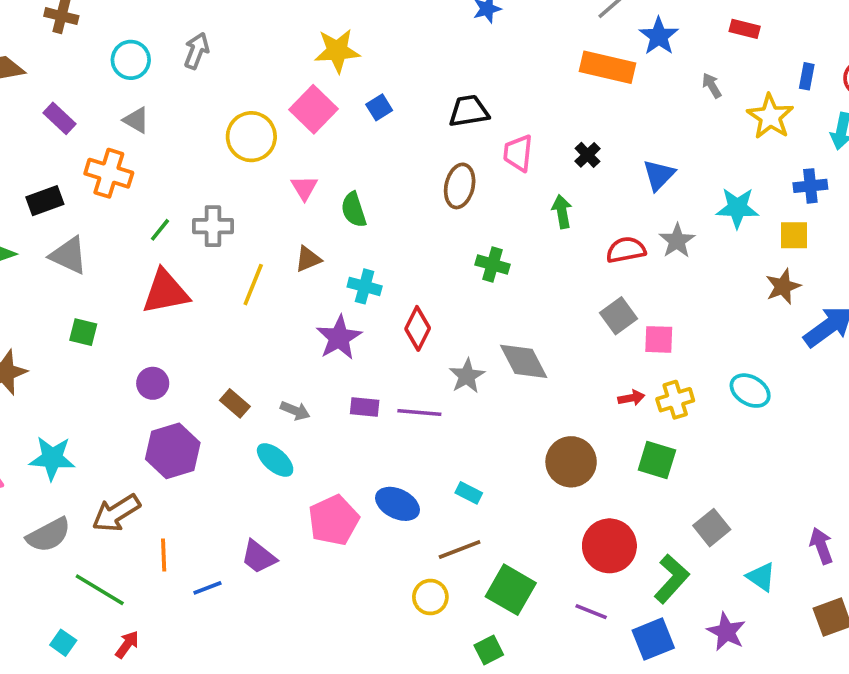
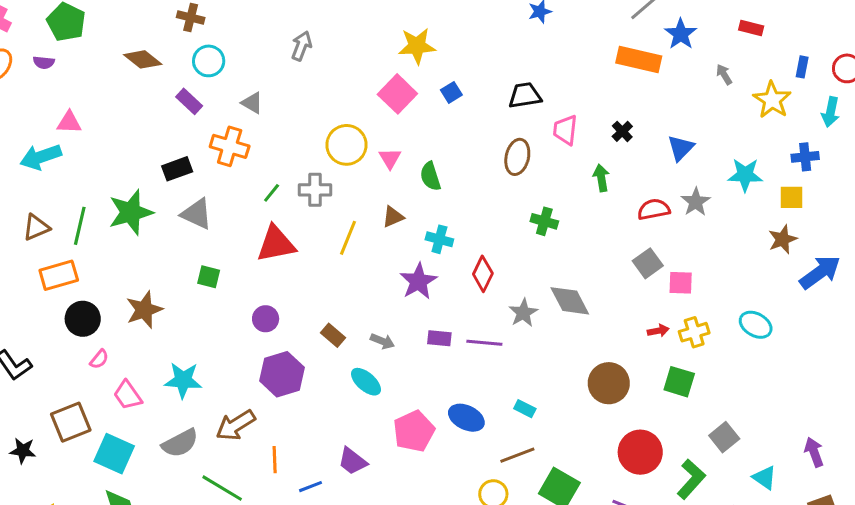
cyan circle: (131, 60) -> (209, 61), moved
yellow circle: (251, 137) -> (346, 145), moved

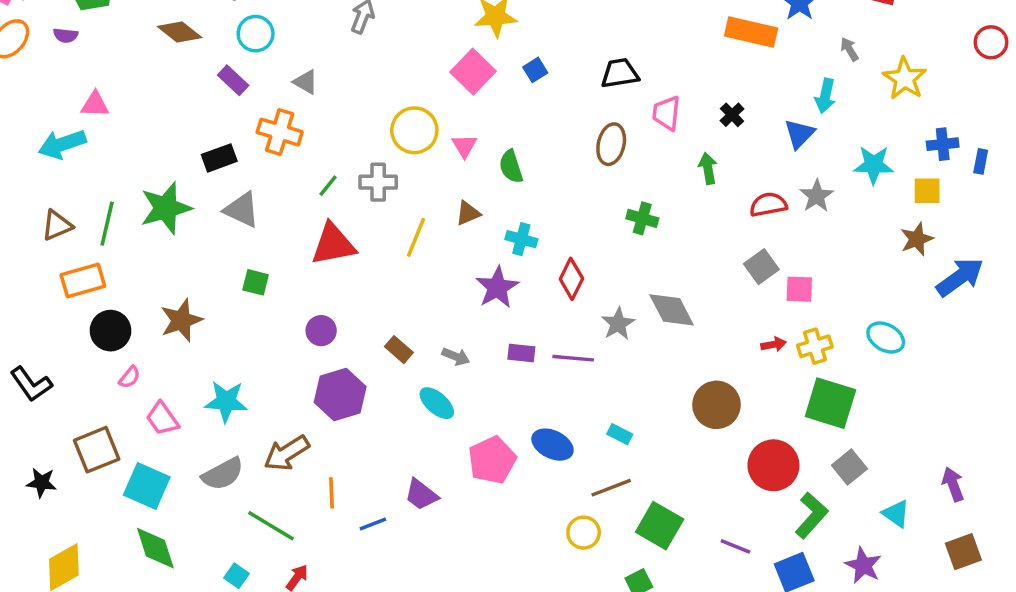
blue rectangle: (802, 67) -> (981, 161), moved
cyan arrow: (831, 112) -> (825, 96), moved
green square: (679, 382) -> (830, 403), moved, size x1.4
red circle: (640, 452) -> (773, 465), moved

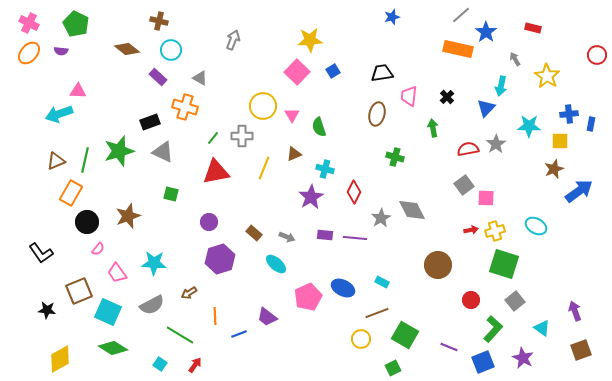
orange rectangle: (83, 281) -> (71, 193), turned -45
brown arrow: (287, 453) -> (189, 293), size x0.6
red circle: (773, 465) -> (471, 300), size x0.6
green diamond: (155, 548) -> (113, 348), turned -40

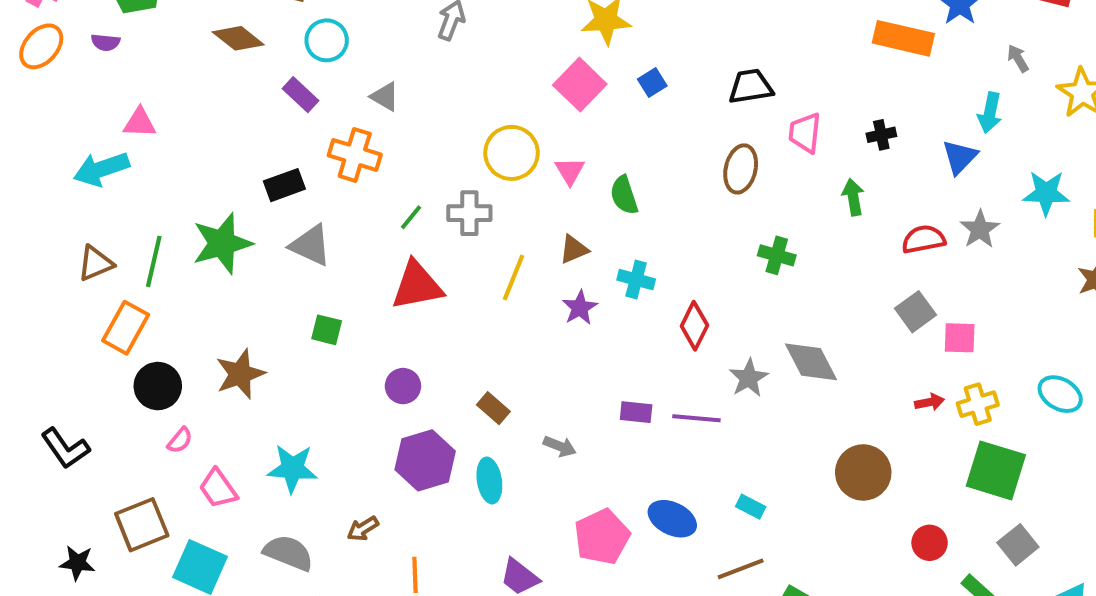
black cross: (447, 97) -> (881, 135), turned 32
purple star: (311, 197) -> (580, 308), moved, size x0.7
gray arrow: (287, 237) -> (560, 446), moved
cyan ellipse: (276, 264) -> (489, 480), moved, turned 40
gray semicircle: (152, 305) -> (288, 553), turned -130

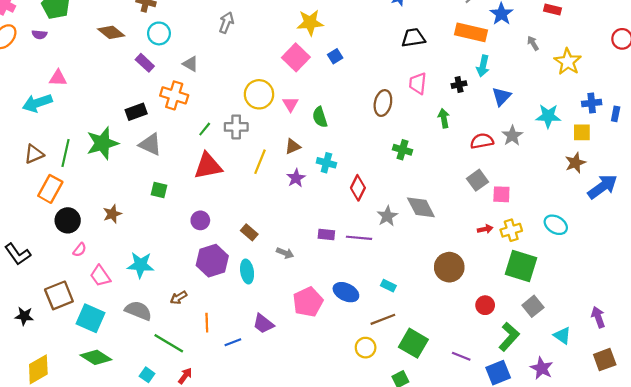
black trapezoid: (751, 87) -> (413, 38), moved
cyan arrow: (990, 113) -> (483, 66), moved
brown star: (240, 374) -> (112, 214), size x0.7

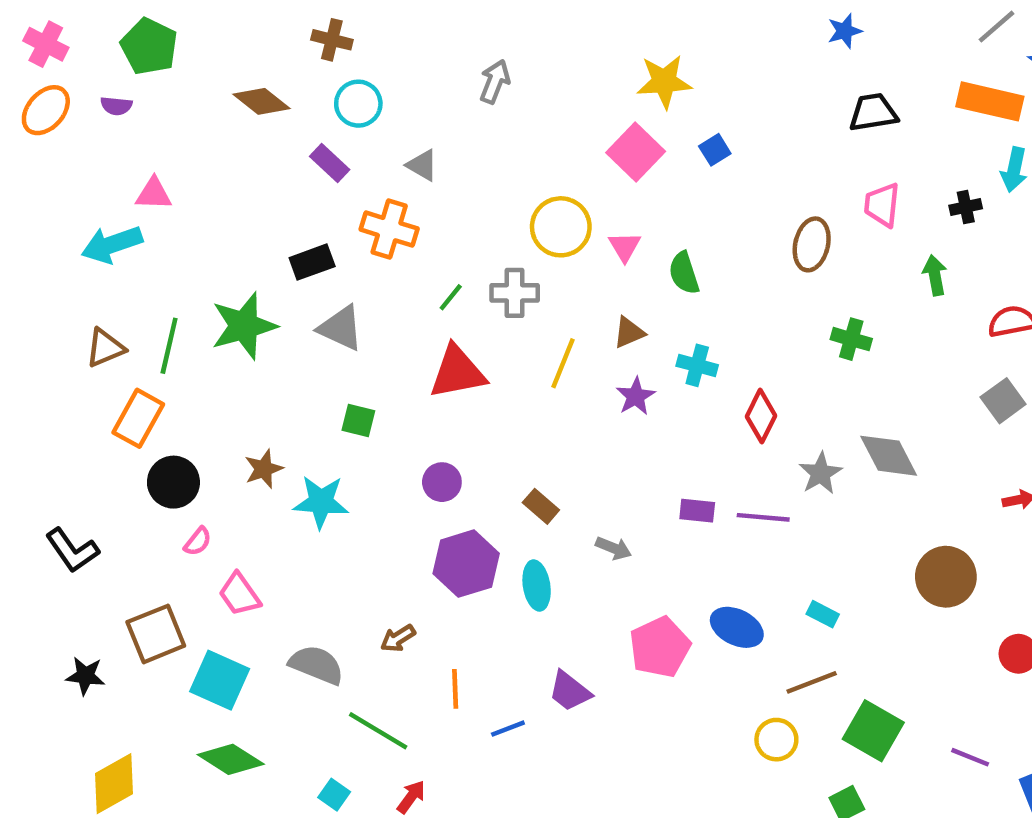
cyan star: (140, 265) -> (321, 502), moved

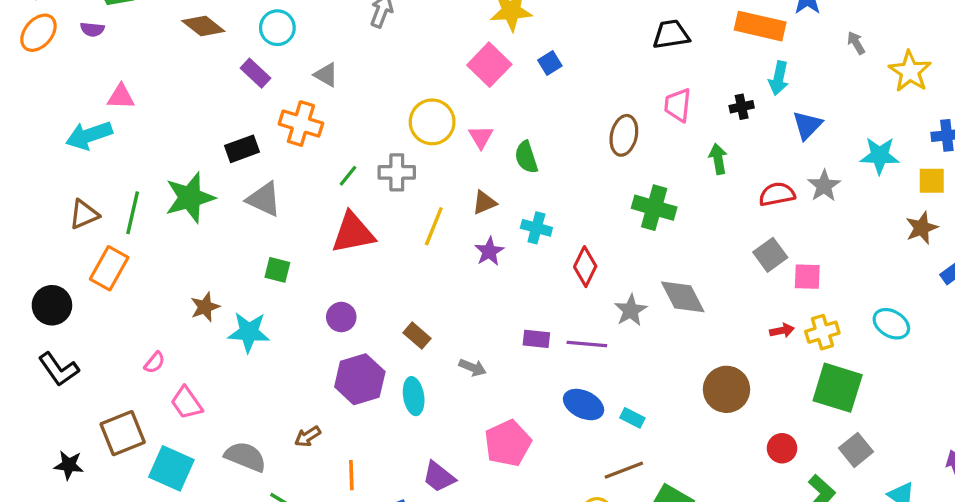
green cross: (851, 339) -> (654, 208), size x1.4
black circle: (173, 482) -> (52, 305), moved
blue ellipse: (737, 627) -> (584, 405), moved

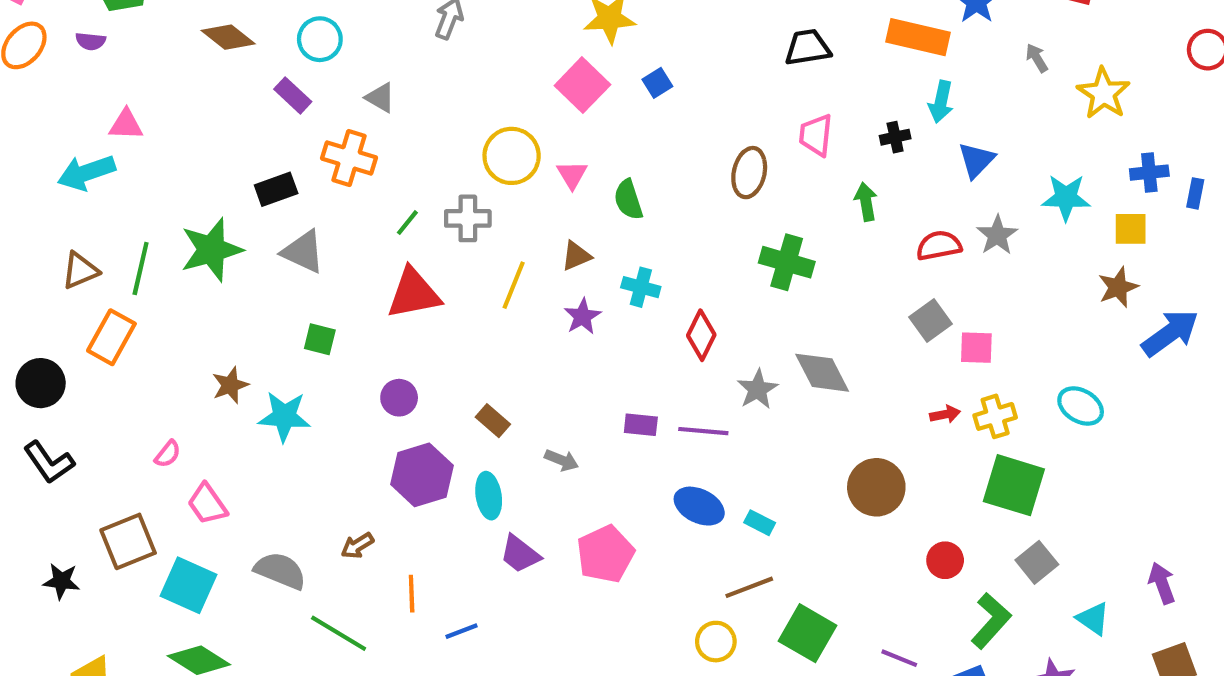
purple trapezoid: (439, 477) -> (520, 554), moved

